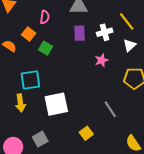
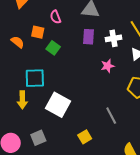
pink semicircle: (45, 17) -> (55, 17), turned 144
orange square: (29, 34) -> (38, 32), turned -32
white square: (56, 104) -> (58, 105), turned 35

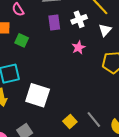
gray line: (111, 116) -> (94, 119), moved

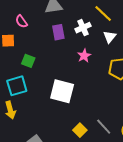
green square: (22, 40) -> (28, 61), moved
white square: (38, 95) -> (62, 91), moved

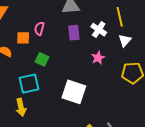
yellow line: (103, 13) -> (120, 17), turned 30
pink semicircle: (21, 21) -> (39, 29), moved, turned 48
white cross: (83, 28) -> (99, 30), turned -35

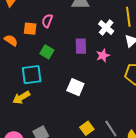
purple rectangle: (74, 33) -> (81, 46), moved
white square: (74, 92) -> (75, 87), size x0.7
yellow arrow: (21, 107) -> (21, 97), turned 66

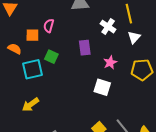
pink star: (103, 55) -> (110, 62), moved
cyan square: (32, 75) -> (32, 69), moved
white square: (75, 87) -> (102, 87), moved

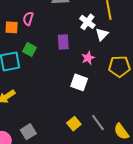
white triangle: (134, 37) -> (102, 34), moved

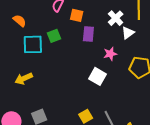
orange square: (12, 27) -> (77, 15), moved
green square: (30, 50) -> (54, 36), turned 32

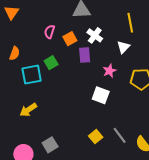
orange square: (77, 15) -> (70, 39), turned -32
white cross: (116, 18) -> (95, 35), moved
orange semicircle: (20, 21) -> (15, 53), turned 80

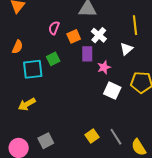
pink star: (109, 71) -> (104, 67), moved
white square: (101, 95) -> (112, 91), moved

